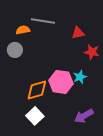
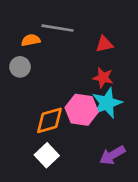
red star: (92, 52) -> (103, 78), moved
cyan star: (80, 77) -> (107, 103), size x1.6

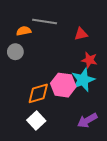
red star: (103, 78) -> (89, 60), moved

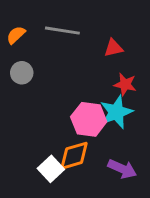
orange semicircle: (24, 31) -> (16, 35), moved, turned -32
orange diamond: (38, 93) -> (74, 156), moved
purple arrow: (87, 120) -> (122, 169), turned -126

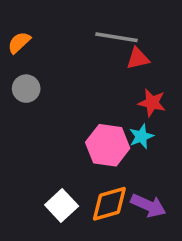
gray line: (62, 31) -> (116, 37), moved
cyan star: (116, 112) -> (141, 136), size x0.6
orange diamond: (74, 156) -> (109, 204), moved

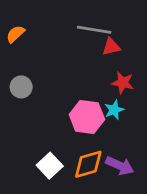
gray circle: (26, 89) -> (21, 87), moved

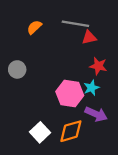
orange semicircle: (15, 34) -> (34, 27), moved
purple arrow: (120, 166) -> (96, 114), moved

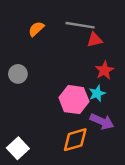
red star: (98, 66) -> (104, 70), turned 30
white square: (40, 132) -> (18, 148), moved

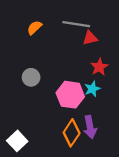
gray circle: (18, 74) -> (31, 77), moved
purple arrow: (102, 121) -> (90, 127), moved, turned 55
orange diamond: (75, 140) -> (72, 133), turned -40

